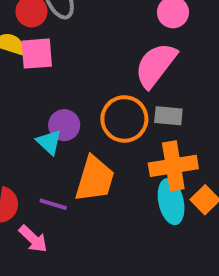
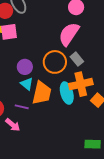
gray rectangle: (168, 116) -> (77, 59), turned 48
cyan triangle: (49, 142) -> (27, 84), moved
cyan ellipse: (171, 202) -> (67, 93), moved

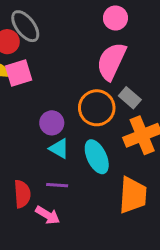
orange trapezoid: (42, 93) -> (133, 195), moved
cyan ellipse: (67, 93) -> (97, 157), moved

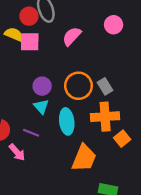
pink semicircle: (111, 61) -> (72, 36), moved, size x0.7

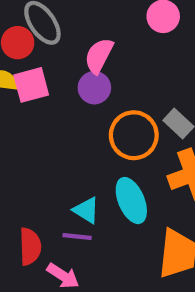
purple circle: (42, 86) -> (94, 88), moved
cyan triangle: (41, 107) -> (86, 210), moved

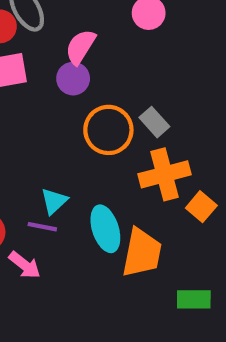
cyan ellipse: (131, 201) -> (105, 229), moved
cyan triangle: (86, 210) -> (54, 201), turned 40

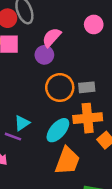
gray rectangle: (154, 122) -> (87, 87), turned -63
cyan ellipse: (105, 229) -> (58, 130), moved, turned 50

